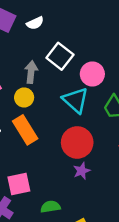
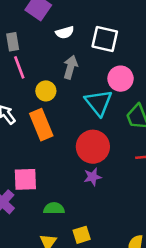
white semicircle: (35, 23) -> (65, 32), moved
white square: (60, 56) -> (105, 39), moved, turned -35
gray arrow: (31, 72) -> (70, 67), moved

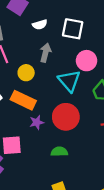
orange rectangle: (41, 125) -> (23, 100), turned -40
purple star: (93, 177) -> (37, 122), moved
green semicircle: (54, 208) -> (59, 152), moved

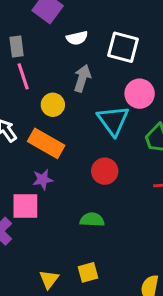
red circle: (66, 117) -> (105, 171), size x0.7
purple star: (37, 122) -> (43, 179), moved

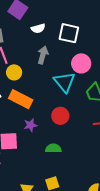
yellow circle: (53, 105) -> (14, 72), moved
purple star: (43, 179) -> (30, 125), moved

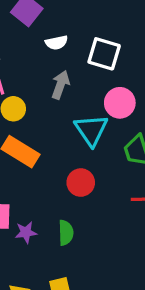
purple star: (30, 125) -> (26, 232), moved
green semicircle: (53, 148) -> (66, 233), turned 84

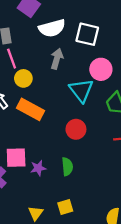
white semicircle: (56, 43) -> (52, 28), size x1.6

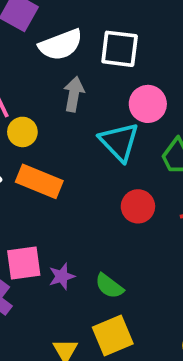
red circle: (76, 129) -> (138, 206), moved
green semicircle: (67, 167) -> (109, 286), moved, turned 138
yellow square: (65, 207) -> (113, 335), size x1.5

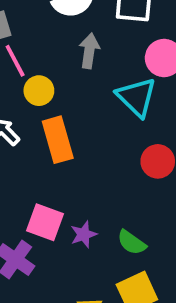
orange rectangle: (39, 181) -> (58, 140), turned 54
pink square: (24, 263) -> (45, 222), turned 30

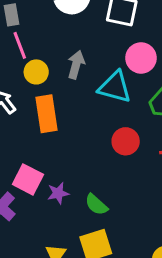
gray arrow: (89, 51) -> (76, 65), moved
cyan triangle: (137, 97) -> (115, 87), turned -36

